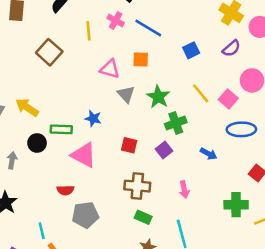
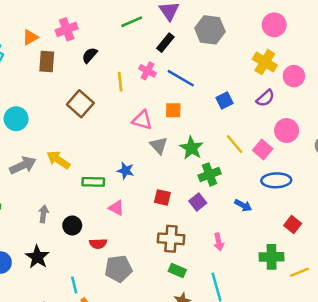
black circle: (37, 143) -> (72, 225), moved
pink triangle: (84, 155) -> (116, 208), size x0.6

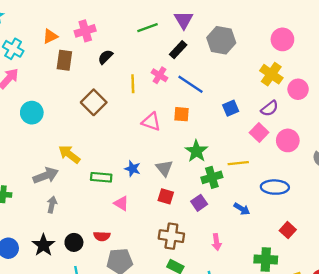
yellow line: (235, 144) -> (238, 163), moved, turned -60
gray triangle: (159, 146) -> (164, 168), moved
pink square: (263, 150) -> (259, 133), moved
gray arrow: (23, 165) -> (46, 176), moved
black circle: (72, 225) -> (74, 242), moved

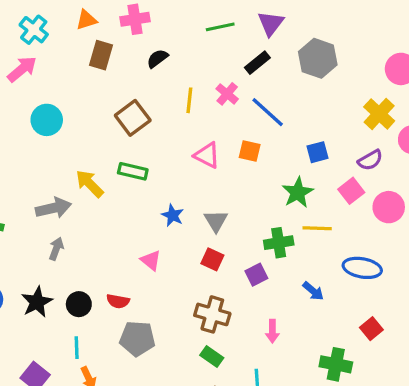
green star: (196, 151) -> (298, 193), moved
green rectangle: (101, 177) -> (133, 171), moved

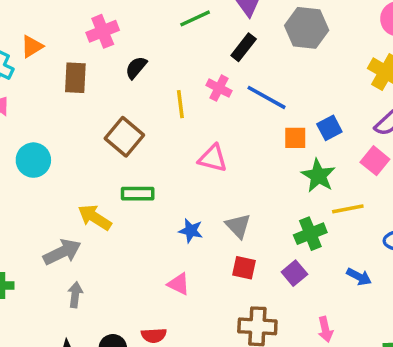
orange triangle: (86, 20) -> (32, 46), moved
orange square: (250, 151) -> (295, 138), moved

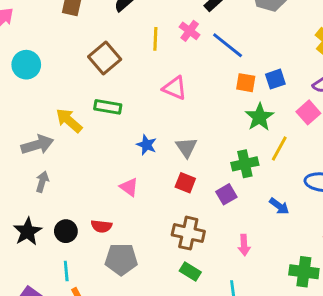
yellow line: (348, 209) -> (279, 149), turned -60

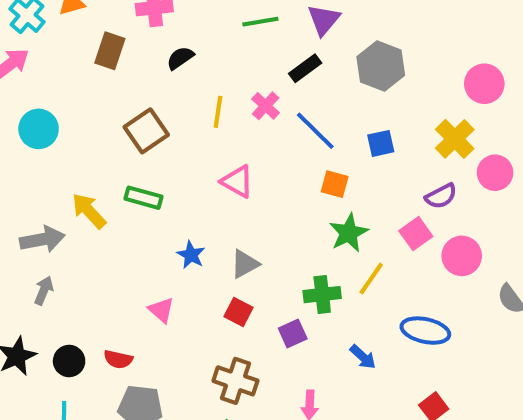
blue square: (275, 79) -> (381, 143), moved
gray triangle: (186, 147) -> (245, 264), turned 30

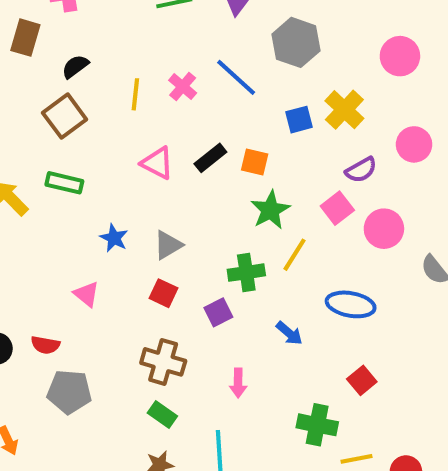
black semicircle: (180, 58) -> (75, 66), moved
black rectangle: (305, 68) -> (210, 158), moved
blue line: (315, 131) -> (236, 77), moved
yellow cross: (455, 139) -> (344, 110), moved

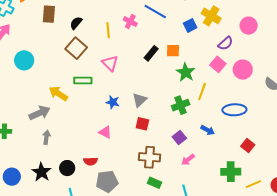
pink triangle: (157, 163) -> (110, 63), moved, turned 30
purple square: (218, 312) -> (179, 138), moved
pink arrow: (238, 383) -> (188, 160), turned 64

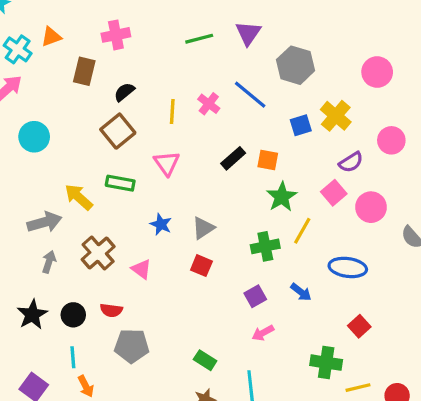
brown cross: (149, 157) -> (98, 253), moved, turned 35

